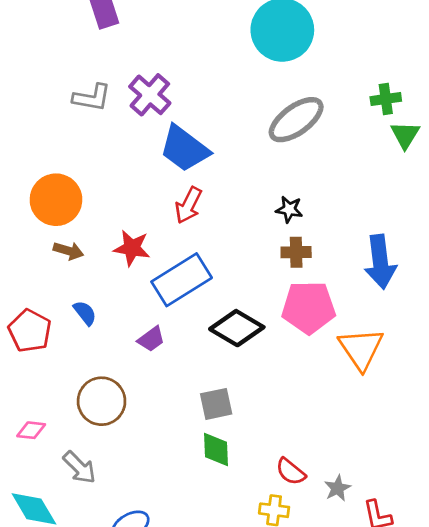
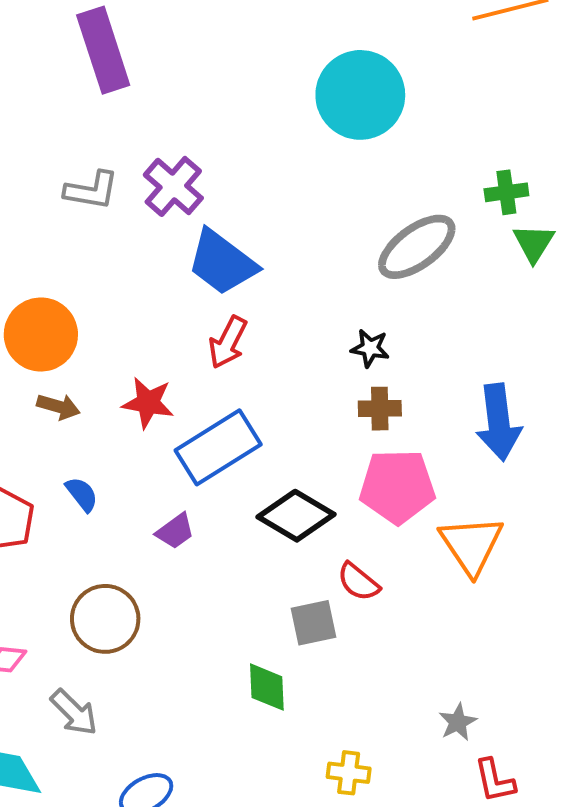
gray ellipse: (296, 120) -> (417, 247), moved
gray square: (216, 404) -> (314, 623), moved
red semicircle: (291, 472) -> (358, 582), moved
gray star: (338, 488) -> (458, 722), moved

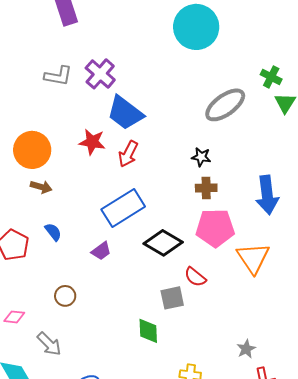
green cross: (506, 192) -> (271, 77), turned 35
red star: (148, 403) -> (92, 142), moved
brown circle: (105, 619) -> (65, 296), size x0.6

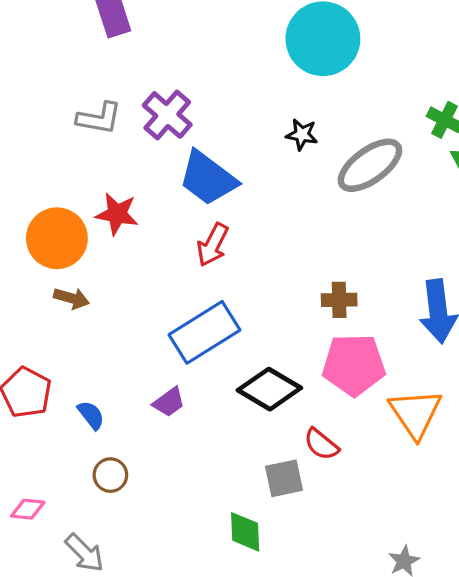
red star: (92, 142) -> (117, 214), moved
black star: (201, 157) -> (302, 134), moved
blue semicircle: (53, 232) -> (91, 415), moved

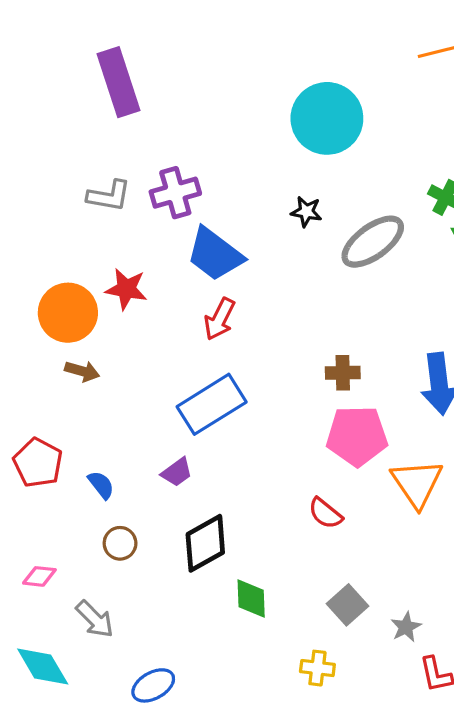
purple cross: (167, 115) -> (175, 193), turned 33
black diamond: (269, 389) -> (205, 543), moved, turned -60
gray square: (284, 478) -> (347, 605), moved, turned -30

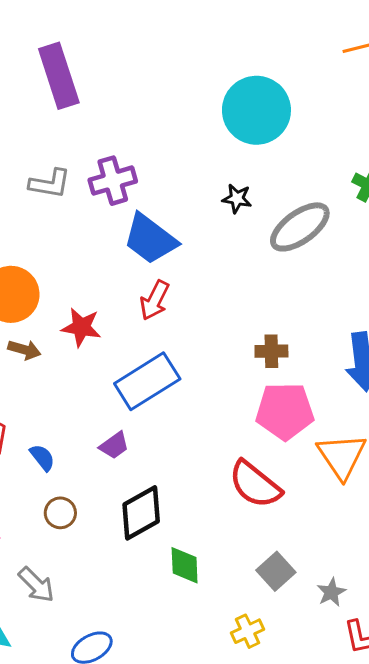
red star: (126, 289) -> (81, 327), moved
red semicircle: (325, 513) -> (255, 484), size x1.6
yellow cross: (317, 668) -> (247, 631), turned -32

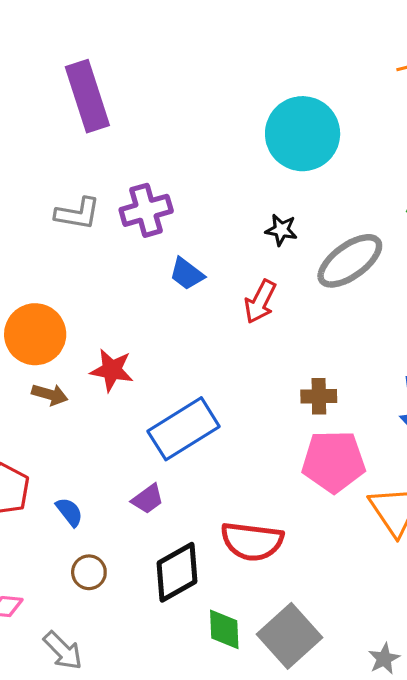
blue trapezoid: (150, 239) -> (187, 274), size x0.6
red arrow: (155, 300) -> (260, 302), moved
red semicircle: (255, 484) -> (252, 541), moved, turned -32
gray square: (276, 571) -> (289, 636), moved, size x1.5

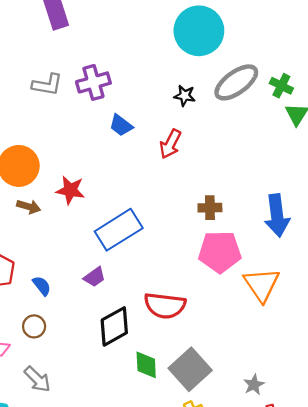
gray ellipse: (350, 261) -> (236, 82), moved
brown circle: (89, 572) -> (34, 326), moved

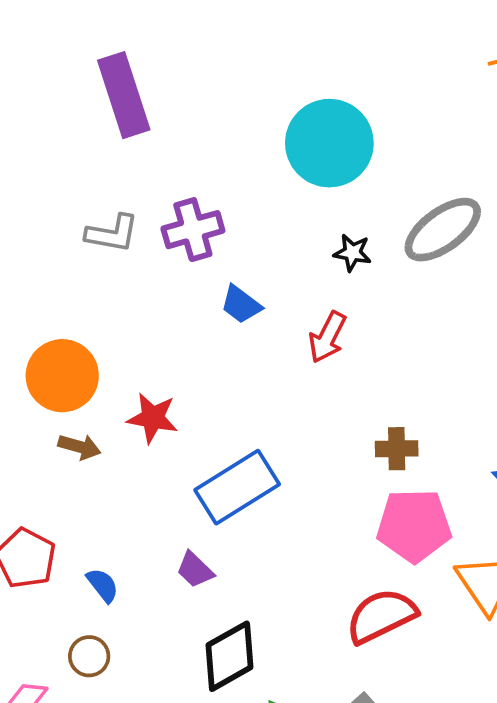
cyan circle: (199, 31) -> (329, 143), moved
purple trapezoid: (95, 277) -> (195, 570), turned 80
red semicircle: (165, 306) -> (381, 616), moved, turned 147

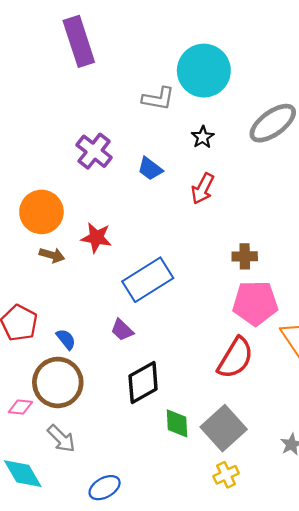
purple cross: (193, 230) -> (94, 151), moved, turned -36
gray L-shape: (112, 233) -> (158, 99), moved
black star: (352, 253) -> (203, 137), moved, turned 30
red semicircle: (381, 616) -> (235, 358), turned 147
brown circle: (89, 656) -> (58, 382), size x2.0

